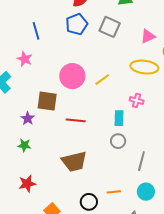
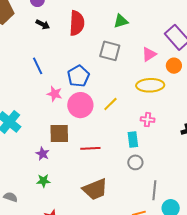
blue pentagon: (77, 24) -> (78, 76), moved
pink star: (25, 59) -> (55, 94), moved
gray line: (141, 161) -> (154, 190), moved

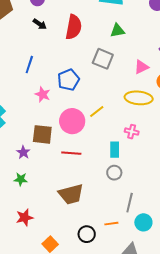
blue line: (38, 66) -> (29, 65), turned 36
pink circle: (80, 105) -> (72, 121), moved

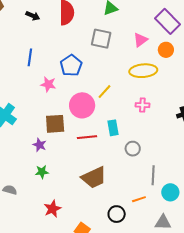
cyan rectangle: (115, 150) -> (113, 128), moved

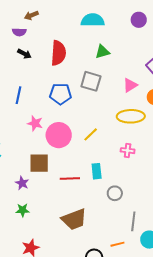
blue pentagon: (71, 65) -> (61, 94), moved, turned 30
pink circle: (82, 105) -> (59, 135), moved

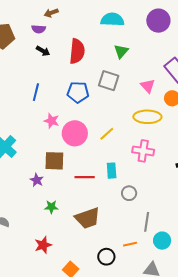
purple circle: (139, 20) -> (158, 21), size x1.5
green triangle: (102, 52) -> (121, 51), turned -35
pink triangle: (130, 85) -> (148, 86), turned -42
pink cross: (128, 151) -> (143, 151), size x1.5
green star: (23, 210) -> (51, 207), moved

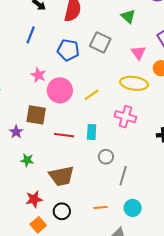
green triangle: (121, 51) -> (128, 16), moved, turned -35
blue line: (36, 92) -> (31, 35), moved
gray line: (147, 222) -> (123, 176), moved
red star: (43, 245) -> (34, 199), moved
black circle: (106, 257) -> (62, 211), moved

